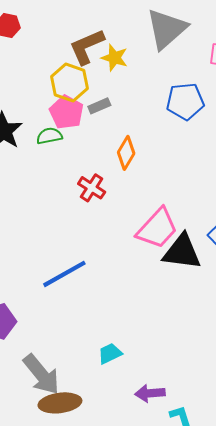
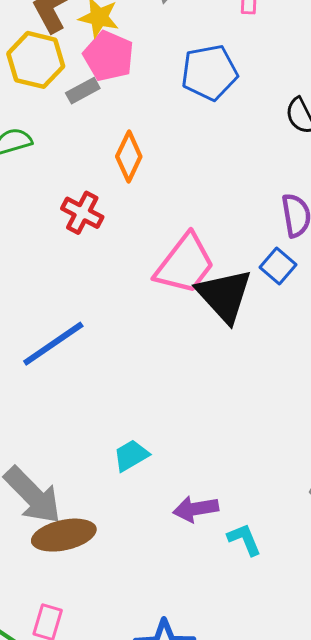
pink pentagon: (67, 112) -> (109, 56), moved
black triangle: (182, 252) -> (224, 295), turned 45

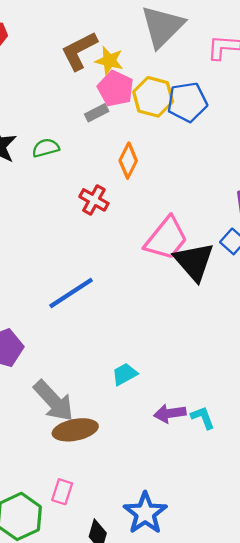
yellow hexagon: (36, 60) -> (153, 97), moved
cyan L-shape: (244, 539) -> (203, 418), moved

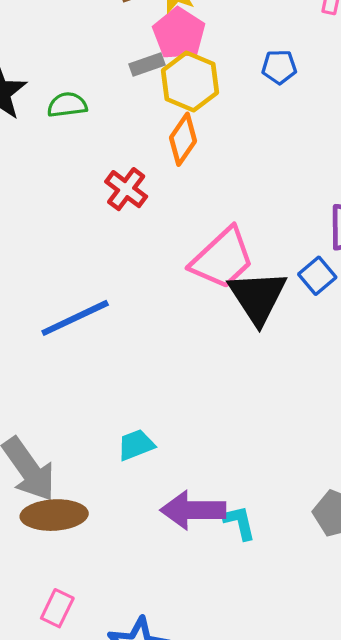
yellow hexagon: (153, 97) -> (190, 81), moved
blue pentagon: (187, 102) -> (279, 67), size x0.6
purple arrow: (170, 413) -> (193, 510), size x1.4
pink rectangle: (62, 492) -> (57, 608), moved

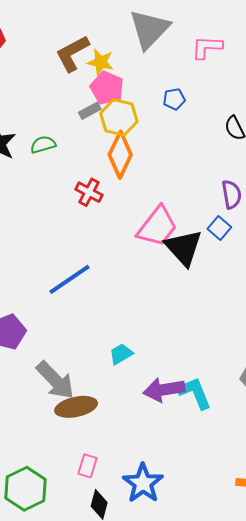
orange diamond: (183, 139) -> (120, 155), size x1.4
cyan L-shape: (239, 523) -> (195, 393), size x1.5

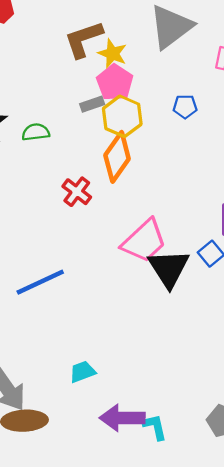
cyan L-shape: (195, 393) -> (155, 427), size x0.7

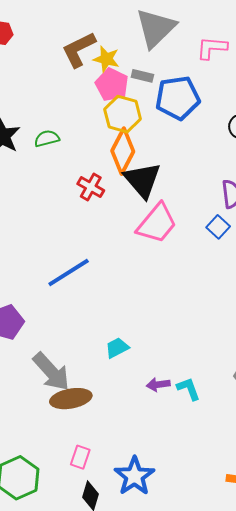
gray rectangle: (92, 104) -> (142, 76), moved, turned 40
blue pentagon: (185, 107) -> (178, 98), size x2.0
black triangle: (169, 268) -> (142, 180), moved
purple arrow: (122, 418) -> (158, 385), size x0.6

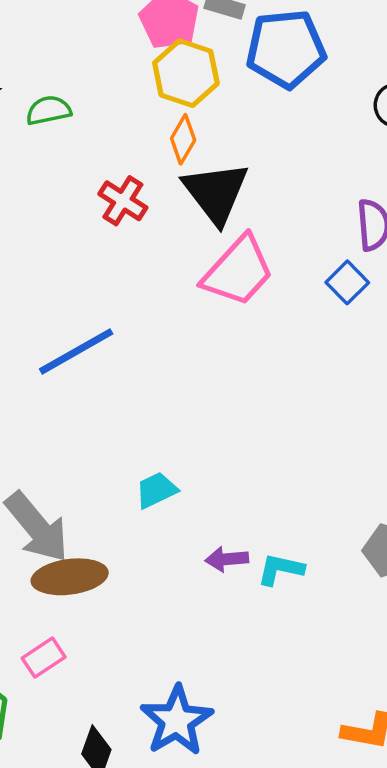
orange diamond: (123, 151) -> (183, 139), size x0.6
cyan L-shape: (188, 389) -> (281, 569), turned -60
pink rectangle: (80, 457) -> (44, 658), moved, turned 35

